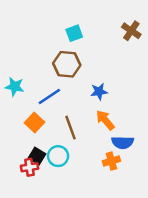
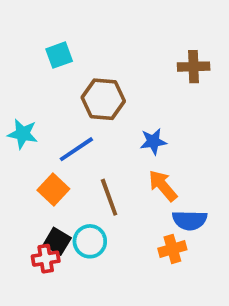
brown cross: (131, 31) -> (194, 67), moved, turned -36
cyan square: (74, 33) -> (59, 55), moved

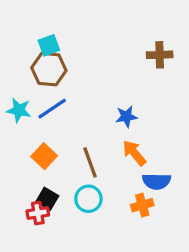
brown hexagon: (103, 99) -> (49, 69), moved
blue line: (76, 149) -> (52, 109), moved
cyan circle: (90, 241) -> (88, 199), moved

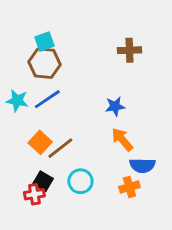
brown cross: (160, 55) -> (129, 50), moved
brown line: (90, 162) -> (60, 148), moved, turned 72

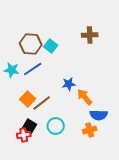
cyan square: (44, 42) -> (51, 46), moved, turned -32
blue star: (115, 106) -> (69, 84), moved

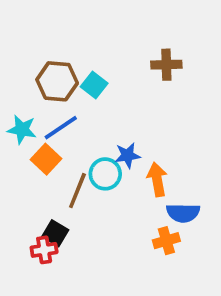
orange arrow: (85, 97) -> (157, 179), turned 30
orange square: (28, 99) -> (46, 159), moved
brown line: (42, 103) -> (77, 191), turned -30
cyan circle: (56, 126) -> (105, 174), moved

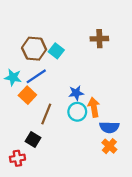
cyan circle: (105, 174) -> (77, 112), moved
orange cross: (166, 241) -> (109, 146), moved, turned -32
red cross: (44, 250) -> (17, 158), moved

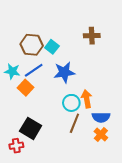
blue star: (76, 93) -> (64, 72), moved, size x1.5
brown line: (46, 114) -> (74, 123), moved
black square: (33, 139) -> (31, 128), size x1.5

